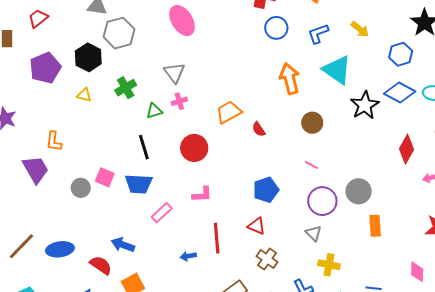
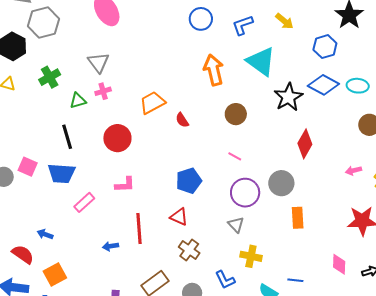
red diamond: (406, 149) -> (305, 144), moved
blue arrow: (123, 245) -> (45, 234), size x0.7

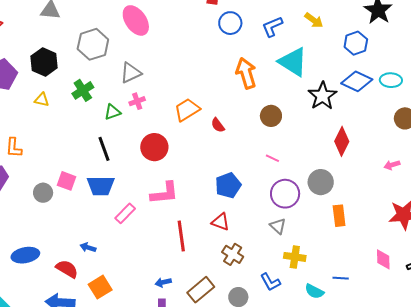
gray hexagon: (43, 22) -> (93, 44), moved
gray triangle: (98, 63) -> (131, 73), turned 45
pink L-shape: (125, 185) -> (165, 193), size x1.4
blue arrow: (110, 246) -> (163, 282), moved

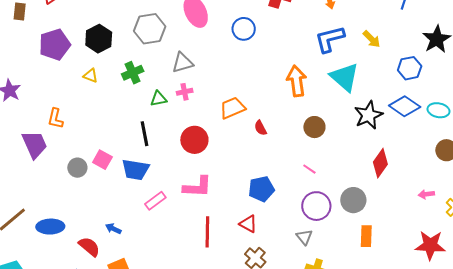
blue circle: (230, 23) -> (244, 29), moved
blue L-shape: (272, 27) -> (330, 39), size x1.4

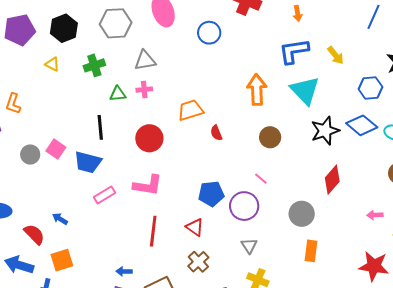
purple circle: (316, 206) -> (244, 206), moved

